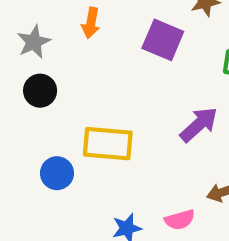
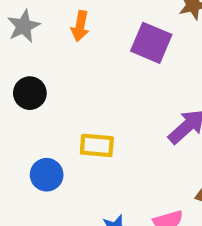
gray star: (34, 42) -> (24, 26), moved
yellow rectangle: (108, 144) -> (97, 145), size x0.7

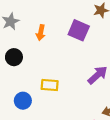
orange arrow: (80, 26) -> (41, 33), moved

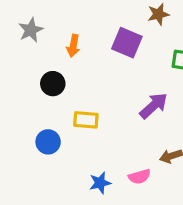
black circle: (14, 57) -> (53, 84), moved

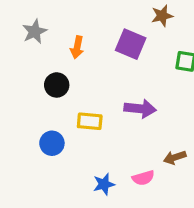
purple arrow: (154, 106) -> (140, 109), moved, turned 48

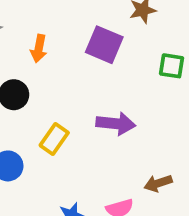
yellow rectangle: (90, 121) -> (54, 139), turned -60

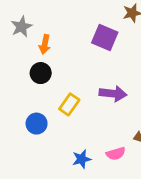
orange arrow: (39, 49) -> (45, 44), moved

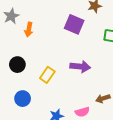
black circle: (41, 73) -> (17, 65), moved
blue circle: (37, 124) -> (23, 99), moved

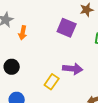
yellow rectangle: (47, 75) -> (52, 82), moved

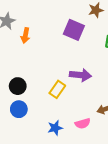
black circle: (12, 67) -> (18, 86), moved

